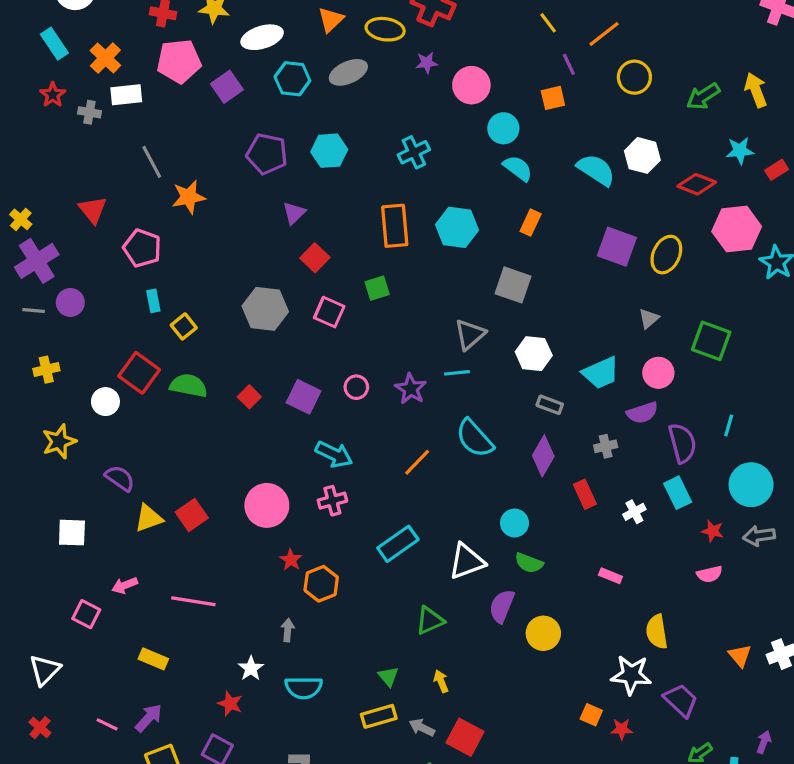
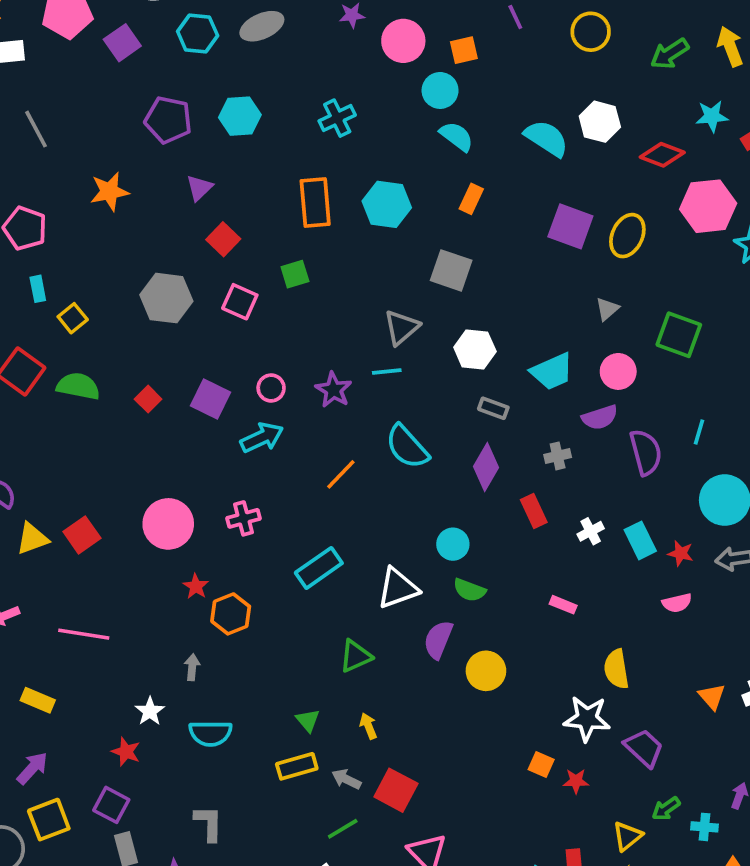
orange square: (553, 98) -> (464, 50), moved
orange star: (189, 197) -> (109, 191), moved
cyan arrow: (334, 454) -> (262, 438), moved, turned -51
cyan rectangle: (678, 493) -> (640, 540), moved

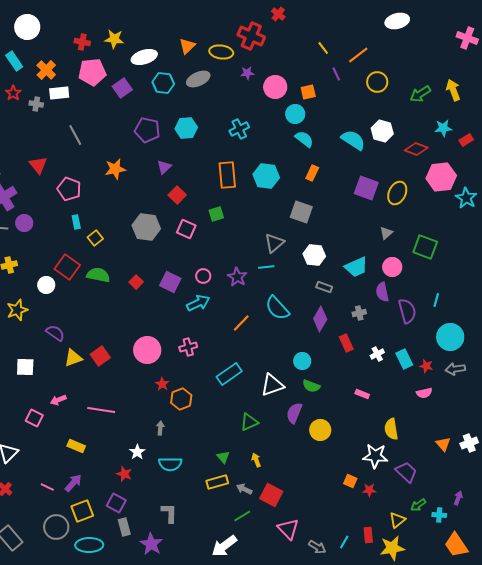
purple semicircle: (600, 417) -> (382, 292), turned 96

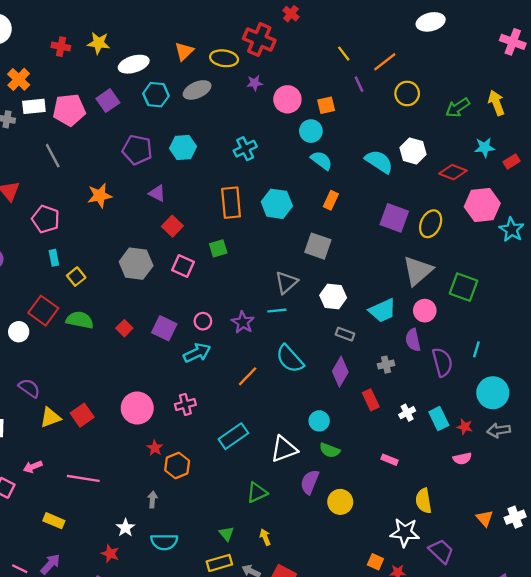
pink pentagon: (92, 72) -> (69, 110), moved
purple triangle: (164, 167) -> (157, 193), turned -49
gray triangle: (386, 233) -> (418, 271), size x2.0

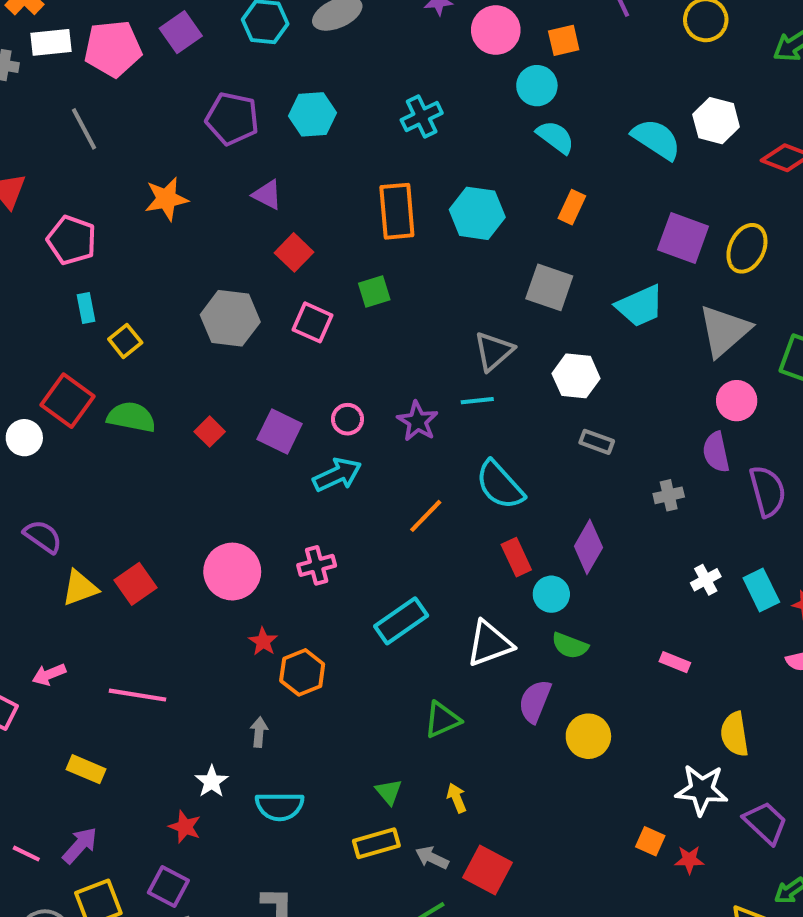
cyan trapezoid: (382, 311) -> (640, 306), moved
purple diamond: (340, 372) -> (588, 547), moved
red rectangle: (371, 400) -> (516, 557), moved

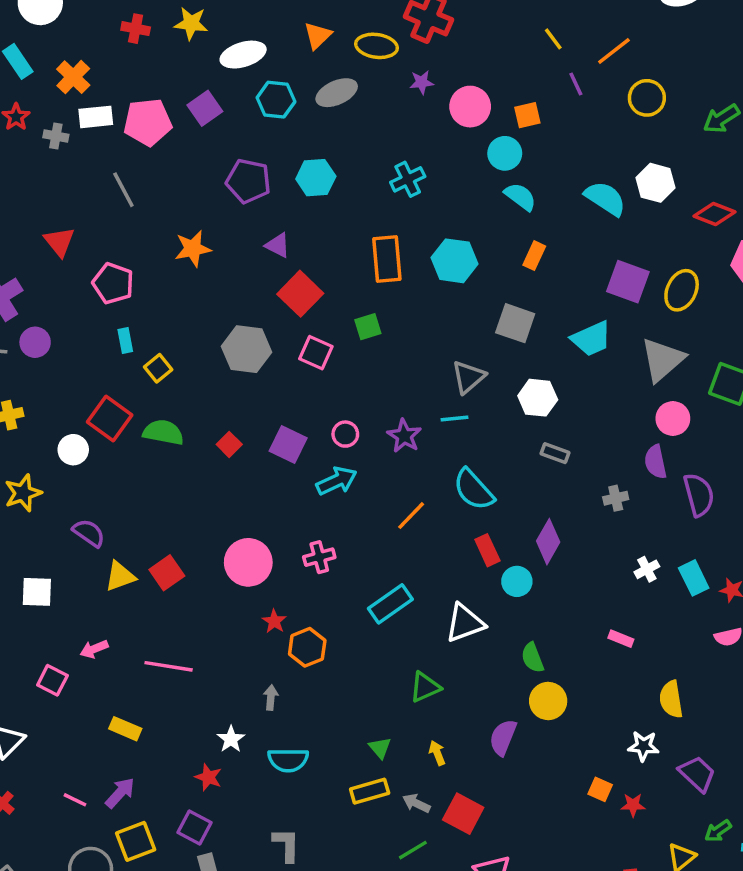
red square: (294, 252) -> (300, 294), size x1.4
green semicircle: (570, 646) -> (532, 658), moved, turned 48
purple semicircle: (535, 701) -> (503, 737), moved
white star: (702, 790) -> (643, 746), size x0.7

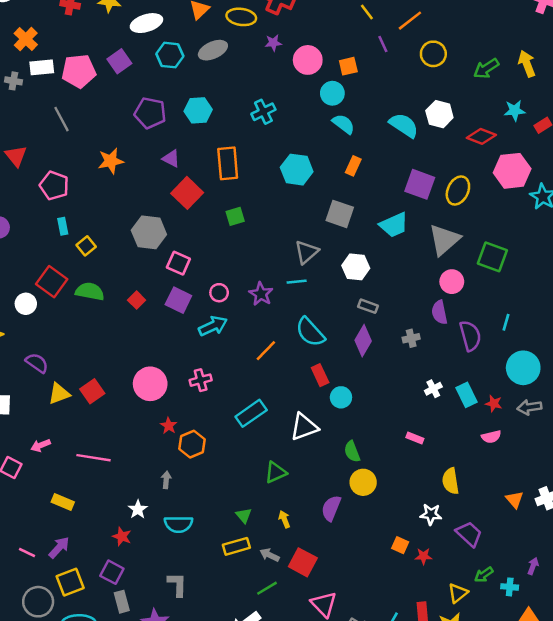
orange rectangle: (387, 259) -> (228, 163), moved
pink square: (316, 353) -> (178, 263), moved
purple diamond: (548, 542) -> (363, 341), moved

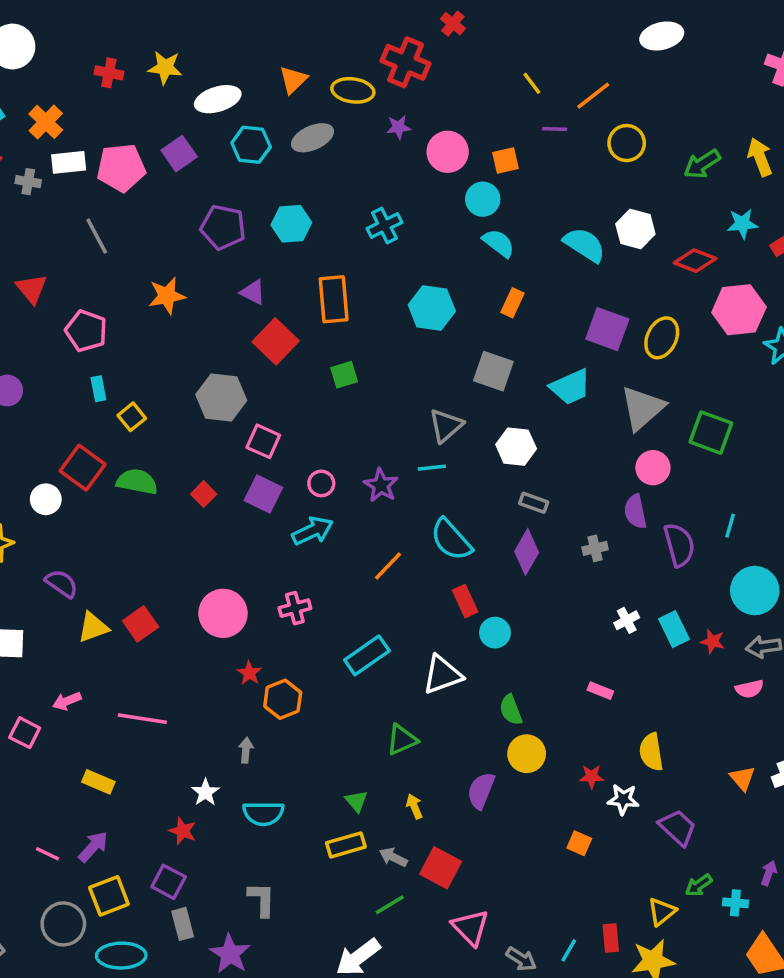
purple line: (383, 44) -> (555, 129), turned -63
pink semicircle: (491, 437) -> (749, 689), moved
red star: (423, 556) -> (592, 777), moved

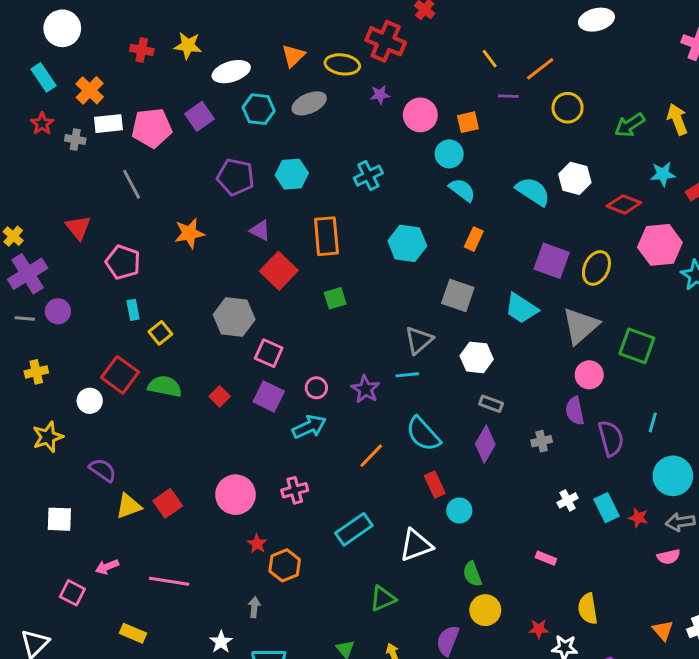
cyan trapezoid: (570, 387) -> (521, 308), turned 57

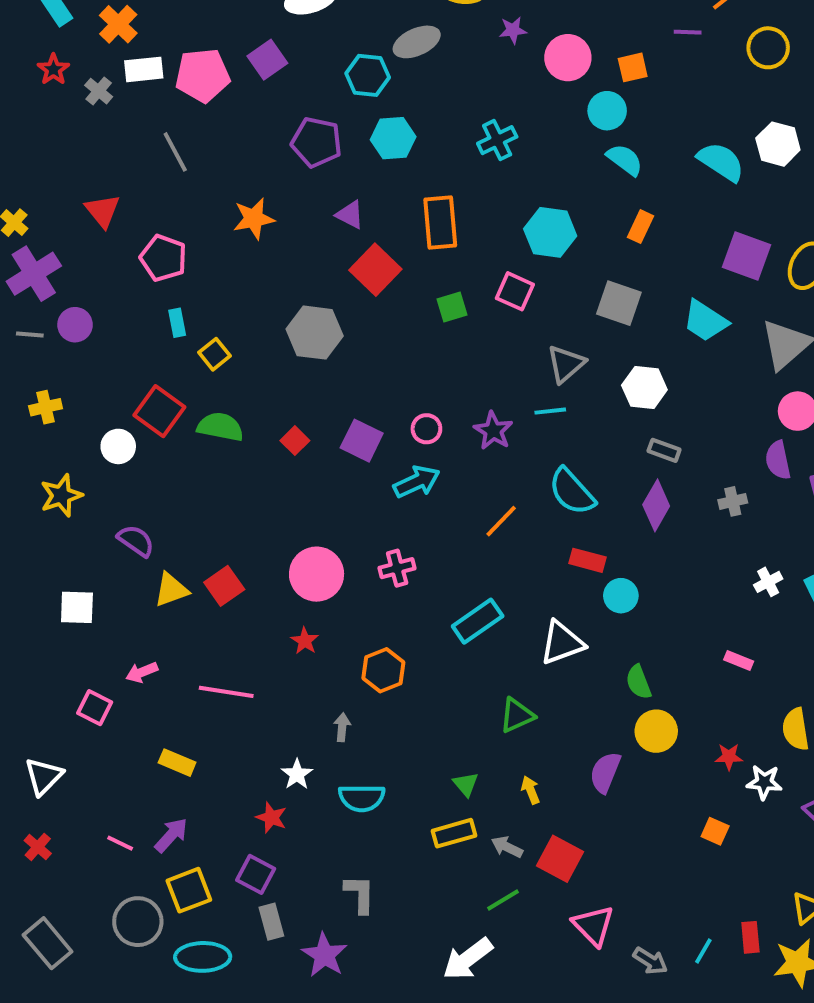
cyan hexagon: (259, 109) -> (368, 75), moved
gray cross: (75, 139) -> (99, 91), turned 30
pink square: (269, 353) -> (515, 291), moved
red rectangle: (435, 485) -> (587, 560), turned -50
red star: (257, 544) -> (305, 641), moved

